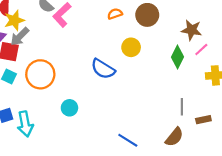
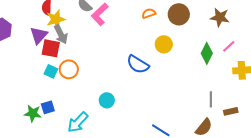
brown star: (192, 30) -> (220, 17), moved
gray arrow: (20, 36) -> (61, 34), turned -72
orange circle: (40, 74) -> (69, 69), moved, size x0.7
cyan arrow: (25, 124) -> (78, 122), moved, turned 55

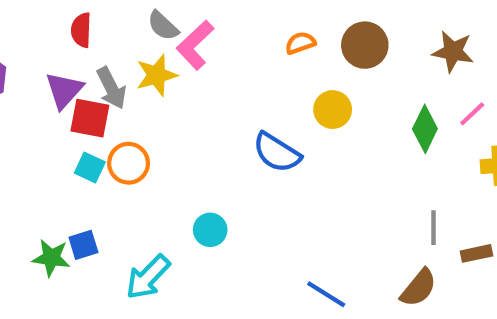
yellow star: (56, 19) -> (156, 75), moved

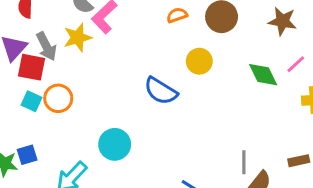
green diamond: (425, 129) -> (263, 75), turned -52
gray line: (434, 228) -> (244, 162), moved
cyan circle: (210, 230) -> (115, 144), size x1.4

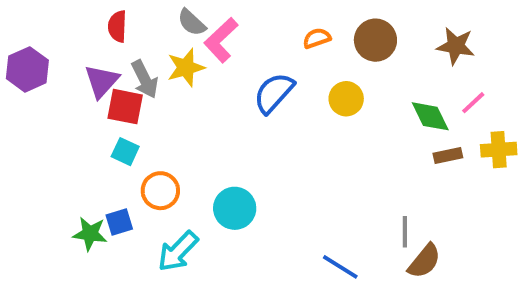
blue semicircle: (161, 91) -> (274, 93), moved, turned 100
orange circle: (58, 98) -> (160, 191), moved
brown rectangle: (299, 161) -> (448, 155), moved

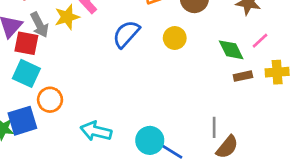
cyan square: (125, 152) -> (26, 73), size x1.5
cyan circle: (235, 208) -> (150, 140), moved
blue square: (119, 222) -> (22, 121), size x1.6
cyan arrow: (178, 251) -> (96, 131), moved, turned 60

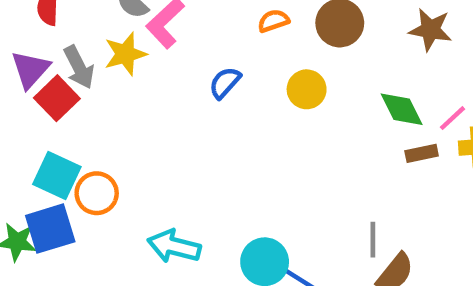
blue semicircle: (126, 34) -> (225, 83), size x0.7
pink line: (260, 41) -> (452, 118), moved
red square: (26, 43) -> (57, 98), turned 35
cyan square: (26, 73) -> (57, 176), moved

